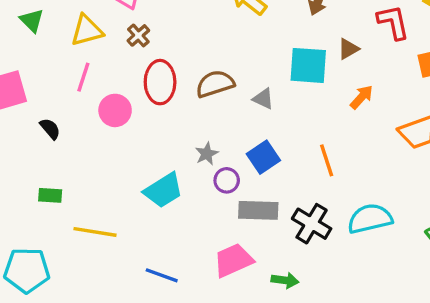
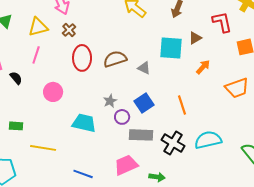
pink circle: (115, 110) -> (53, 92), moved
black semicircle: (50, 129) -> (16, 78), moved
cyan trapezoid: (163, 190) -> (84, 123), turned -135

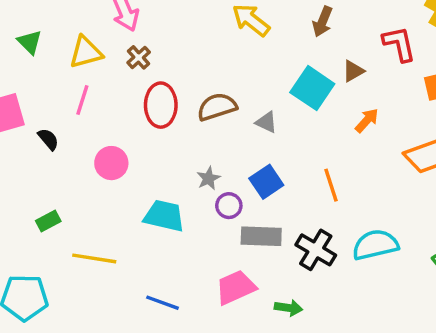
cyan square: (171, 48) -> (312, 88), turned 30
green rectangle: (16, 126) -> (48, 221), turned -32

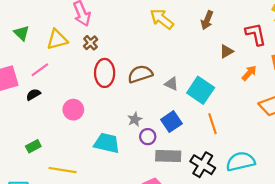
cyan square: (312, 88) -> (201, 90), moved
pink line: (82, 100) -> (40, 70), moved, turned 36
orange arrow: (367, 120) -> (249, 73), moved
black semicircle: (48, 139) -> (33, 95), turned -80

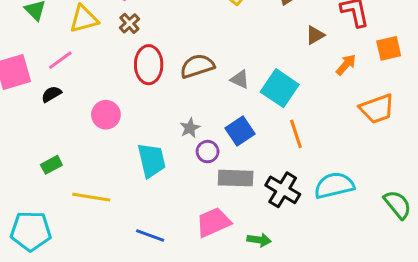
cyan trapezoid: (107, 143) -> (152, 160), turned 64

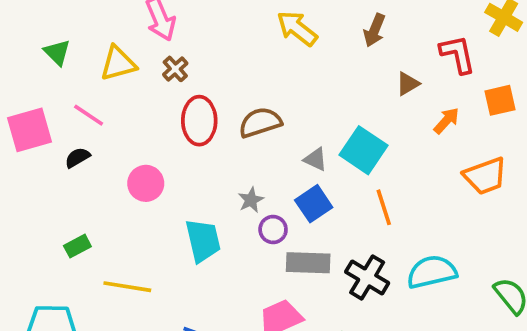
pink line: (60, 60) -> (89, 115), turned 70
gray triangle: (240, 79) -> (315, 159), moved

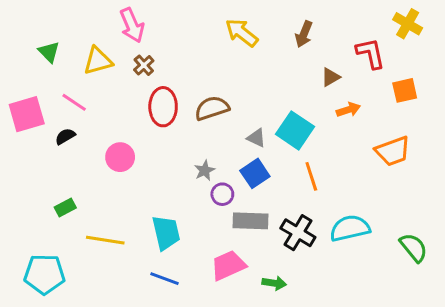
orange arrow: (446, 121) -> (348, 110), moved, turned 30
cyan trapezoid: (203, 241) -> (166, 233), moved

